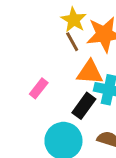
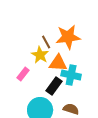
yellow star: (74, 20) -> (40, 55), moved

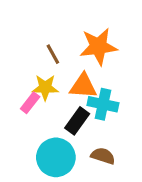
brown line: (46, 42) -> (53, 54), moved
yellow star: (40, 55) -> (45, 88), moved, turned -30

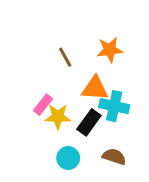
orange star: (98, 47) -> (110, 50), size x0.7
yellow star: (45, 88) -> (58, 116), moved
cyan circle: (56, 157) -> (68, 158), size x0.6

